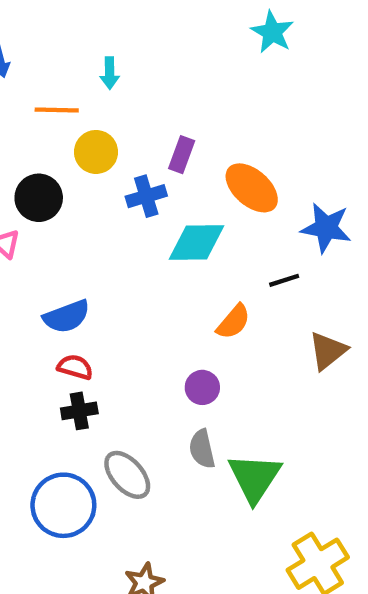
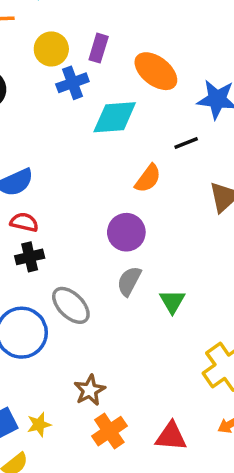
yellow circle: (96, 152) -> (51, 49), moved
purple circle: (202, 387) -> (126, 232), size x1.4
gray semicircle: (202, 449) -> (129, 281), turned 44
green triangle: (255, 478) -> (172, 301), size x0.6

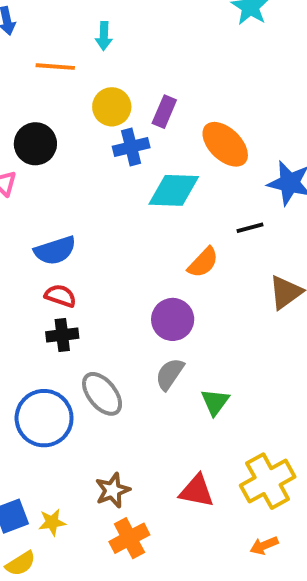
red triangle: (171, 436) -> (197, 491), moved

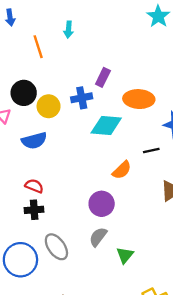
orange line: (55, 67) -> (38, 47), turned 65
yellow circle: (112, 107) -> (49, 106), moved
orange ellipse: (225, 144) -> (139, 99), turned -44
blue semicircle: (55, 250) -> (34, 141), moved

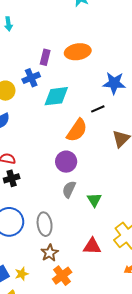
orange ellipse: (139, 99) -> (78, 52), moved
orange semicircle: (122, 170) -> (77, 130), size x1.4
gray ellipse: (56, 247) -> (45, 224), moved, turned 40

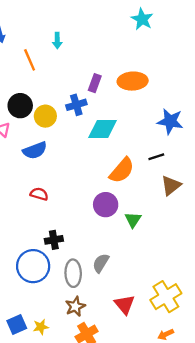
black line: (98, 109) -> (156, 157), moved
black cross: (12, 178) -> (54, 240), moved
gray semicircle: (69, 189) -> (101, 263), moved
green triangle: (94, 200) -> (133, 220), moved
red triangle: (92, 246) -> (125, 304), turned 42

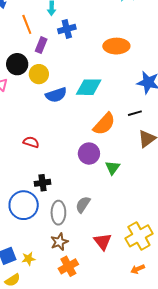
purple rectangle: (95, 83) -> (41, 45), moved
blue cross: (76, 105) -> (67, 29), moved
blue semicircle: (35, 150) -> (56, 95), moved

